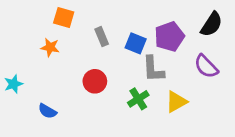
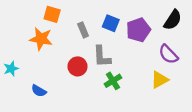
blue square: (136, 43) -> (111, 23), moved
orange star: (50, 47) -> (41, 39), size x1.5
gray L-shape: (153, 69) -> (102, 56), moved
yellow triangle: (176, 102) -> (159, 80), moved

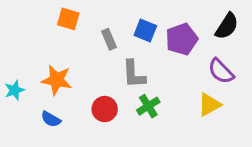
orange star: (41, 39) -> (57, 80), moved
red circle: (78, 66) -> (105, 109), moved

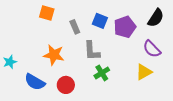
orange star: (57, 80) -> (54, 55), moved
red circle: (105, 109) -> (66, 85), moved
blue semicircle: (51, 119) -> (35, 82), size x1.5

